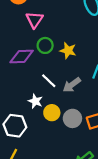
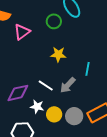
pink triangle: (34, 20) -> (22, 32), turned 30
green circle: (45, 45) -> (54, 21), moved
purple diamond: (22, 56) -> (18, 93), moved

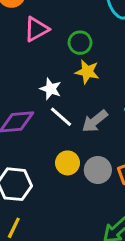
green circle: (54, 21) -> (80, 43), moved
white star: (37, 107) -> (51, 89), moved

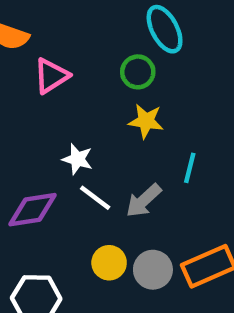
green circle: (80, 43) -> (138, 72), moved
yellow star: (87, 72) -> (146, 121), moved

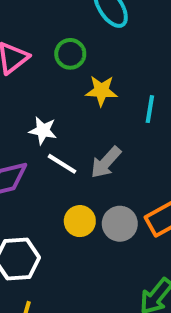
green circle: (138, 72) -> (70, 54), moved
cyan line: (190, 168) -> (150, 109), moved

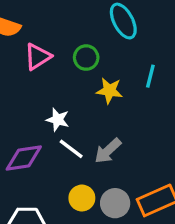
cyan line: (150, 109) -> (150, 76), moved

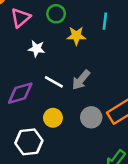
white star: (58, 120) -> (37, 49), moved
yellow circle: (82, 198) -> (53, 118), moved

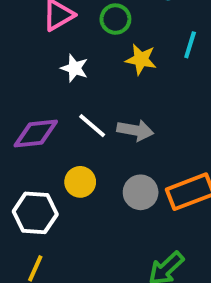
gray arrow: (81, 80) -> (135, 130), turned -130

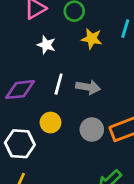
white line: (92, 126) -> (59, 84), turned 65

